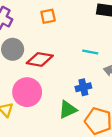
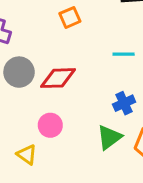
orange square: (48, 16) -> (70, 17), moved
pink circle: (27, 92) -> (50, 125), size x0.6

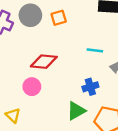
gray circle: (19, 72) -> (30, 15), moved
pink circle: (50, 125) -> (32, 87), moved

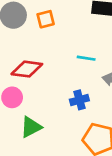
green triangle: (76, 111) -> (31, 127), moved

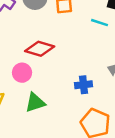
cyan line: (86, 58) -> (100, 23), moved

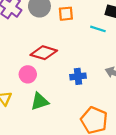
blue cross: (84, 85) -> (78, 76), moved

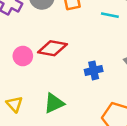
pink circle: (28, 74) -> (23, 56), moved

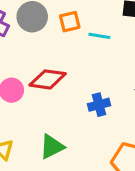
cyan line: (110, 15) -> (99, 36), moved

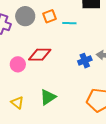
blue cross: (99, 105) -> (85, 61), moved

